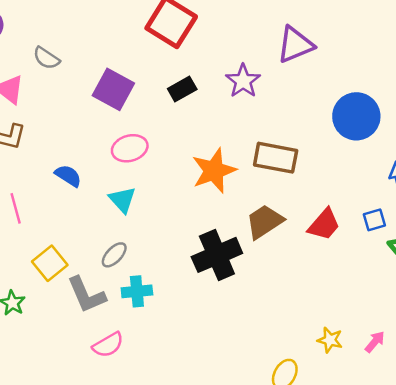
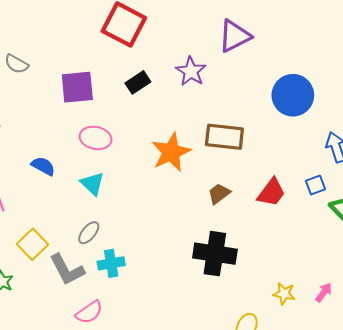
purple square: (113, 89) -> (77, 87), turned -30
pink ellipse: (130, 148) -> (96, 138), turned 32
brown trapezoid: (265, 222) -> (219, 194), size x0.7
black cross: (217, 255) -> (215, 254), moved, turned 36

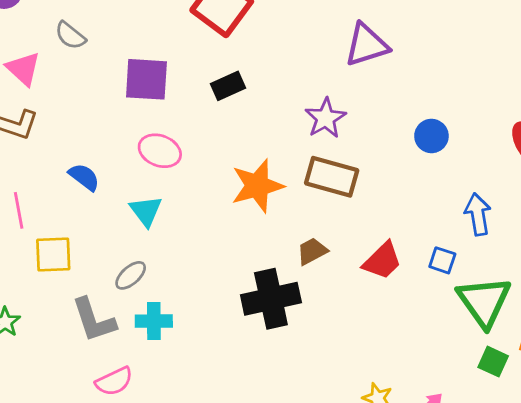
purple star: (191, 71) -> (325, 118), moved
blue circle: (293, 95) -> (431, 136), size x0.6
blue square: (315, 185) -> (442, 260), turned 30
yellow square: (33, 244) -> (53, 254), moved, turned 32
black cross: (215, 254) -> (271, 299), moved, turned -30

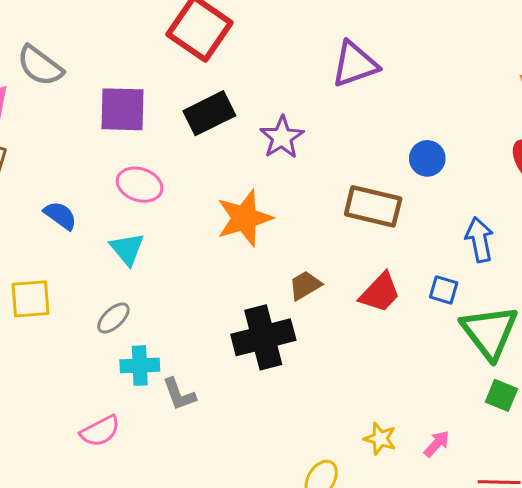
gray semicircle: (70, 36) -> (40, 66), size x1.4
black rectangle: (228, 86) -> (209, 113), size x1.4
purple star: (325, 118) -> (282, 137), moved
brown rectangle: (332, 177) -> (373, 206), moved
gray L-shape: (94, 320) -> (179, 394), moved, size x0.7

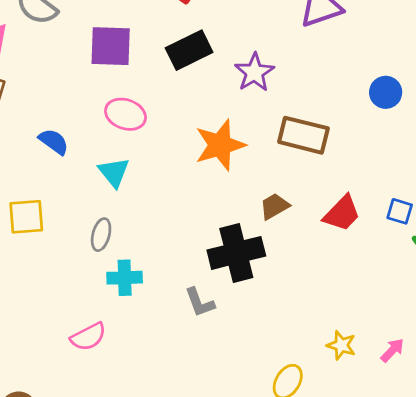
brown rectangle: (373, 206) -> (303, 135), moved
gray ellipse: (113, 318) -> (101, 235), turned -32
gray L-shape: (179, 394) -> (200, 302), moved

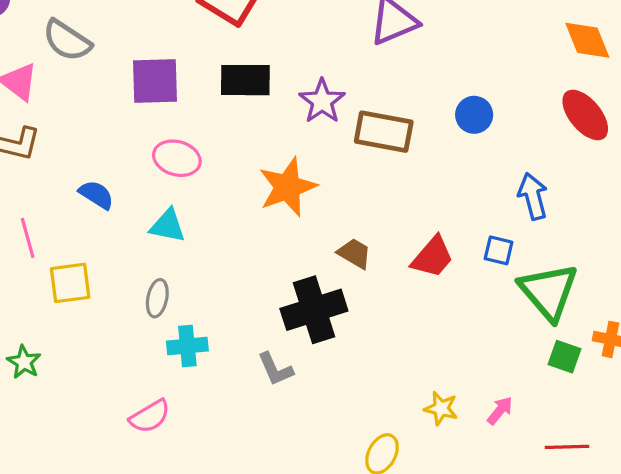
black rectangle: (189, 50) -> (245, 80), turned 30
brown rectangle: (303, 135) -> (384, 132), moved
cyan triangle: (114, 172) -> (168, 226), turned -36
brown trapezoid: (274, 206) -> (354, 253), turned 64

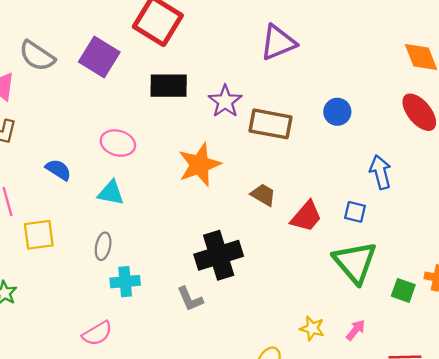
purple square: (155, 81) -> (99, 57), moved, turned 33
brown trapezoid: (354, 253) -> (263, 195), moved
green triangle: (549, 292) -> (355, 262), moved

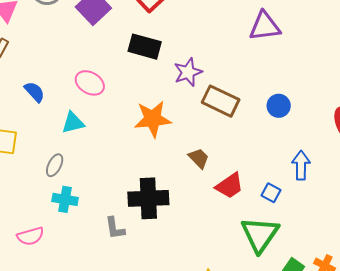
purple triangle: (278, 42) -> (265, 26), moved
cyan triangle: (111, 193) -> (73, 123), turned -40

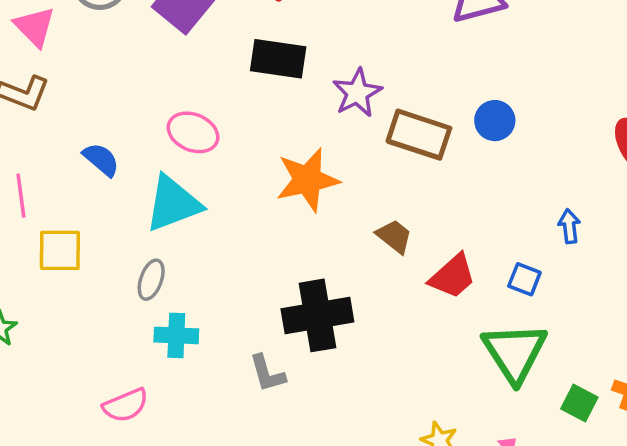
blue circle: (279, 106) -> (495, 121), moved
cyan triangle: (73, 123) -> (173, 203), size x1.5
blue arrow: (301, 165) -> (569, 226), size x0.7

